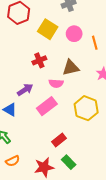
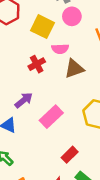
pink circle: (74, 34) -> (72, 16), moved
pink semicircle: (56, 83) -> (60, 49), moved

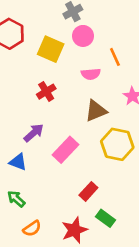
pink semicircle: (60, 49) -> (91, 74), moved
brown triangle: (74, 69) -> (96, 111), moved

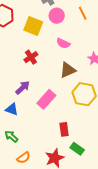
orange line: (115, 57) -> (83, 13), moved
pink semicircle: (91, 74) -> (63, 43), turned 32
red rectangle: (88, 191) -> (64, 129), turned -48

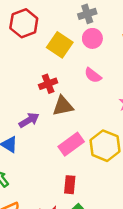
brown triangle: (68, 70) -> (63, 106), moved
pink rectangle: (46, 99) -> (71, 144), moved

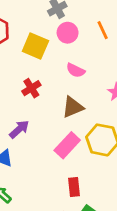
brown triangle: (63, 106) -> (73, 107), moved

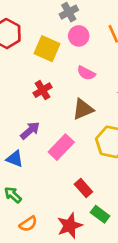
pink rectangle: (67, 145) -> (61, 147), moved
red rectangle: (74, 187) -> (83, 188), turned -36

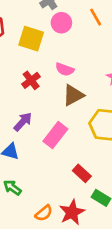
pink semicircle: (86, 73) -> (65, 69), moved
orange semicircle: (28, 224) -> (44, 213), moved

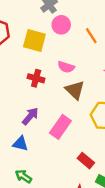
orange line: (96, 17) -> (91, 36), moved
red cross: (31, 80) -> (36, 78), turned -35
brown triangle: (73, 95) -> (75, 90), turned -45

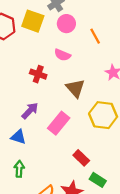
yellow square: (34, 41) -> (33, 21), moved
pink semicircle: (66, 67) -> (62, 55), moved
green arrow: (23, 176) -> (19, 169), turned 56

